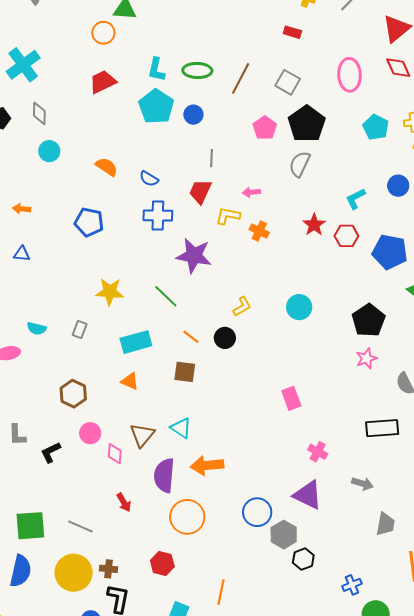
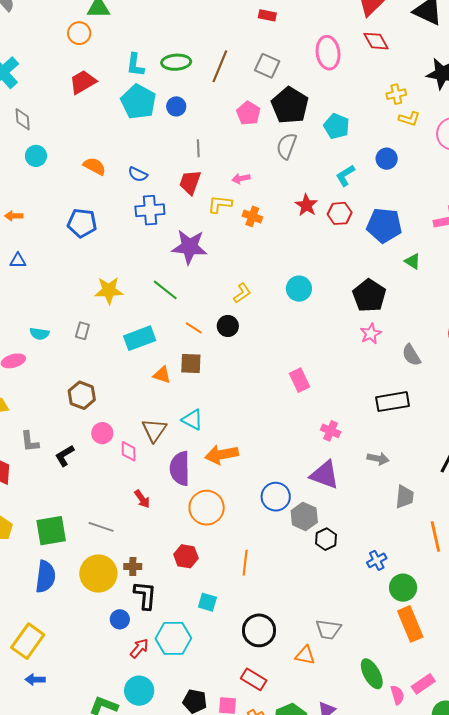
cyan pentagon: (376, 127) -> (337, 126), moved
orange triangle: (130, 381) -> (162, 375), moved
orange line: (221, 592) -> (245, 563), moved

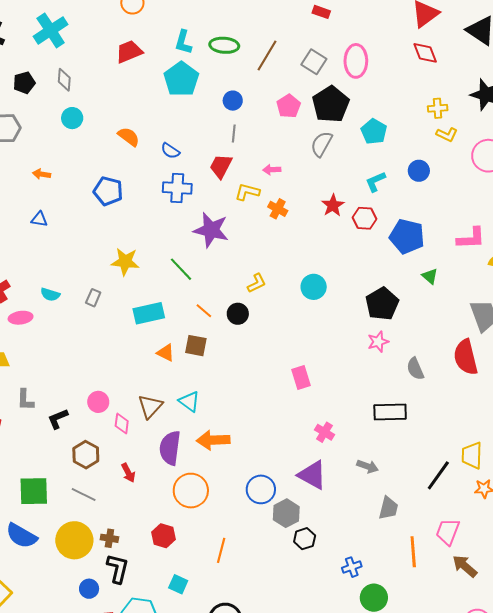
pink ellipse: (328, 53) -> (356, 61), moved
blue circle: (176, 106) -> (233, 101), moved
brown hexagon: (82, 395) -> (86, 455), moved
blue semicircle: (45, 577) -> (21, 536), turned 104

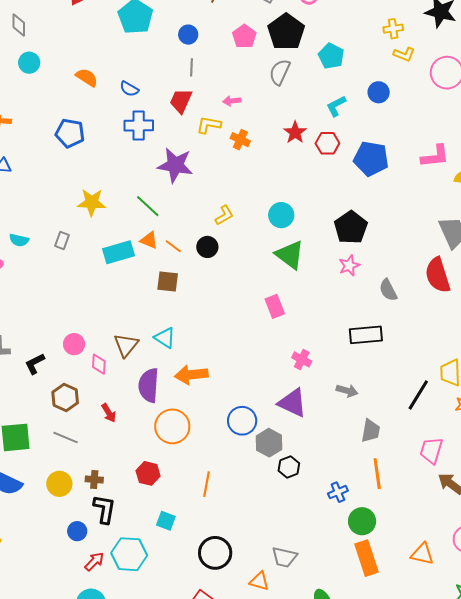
green triangle: (430, 276) -> (290, 255), moved, size x1.8
orange triangle: (166, 353) -> (149, 240), moved
yellow circle: (74, 540) -> (59, 484), size x0.7
orange line: (413, 552) -> (377, 474), moved

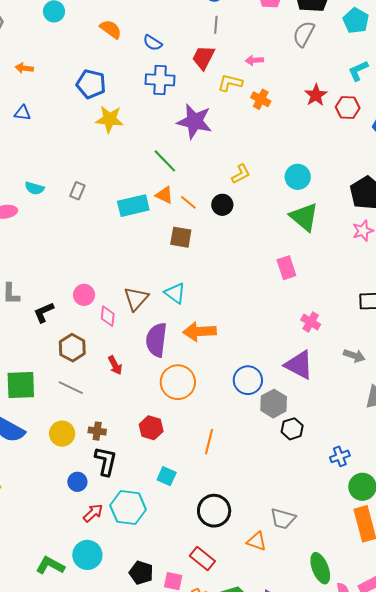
yellow star: (92, 202) -> (109, 119), moved

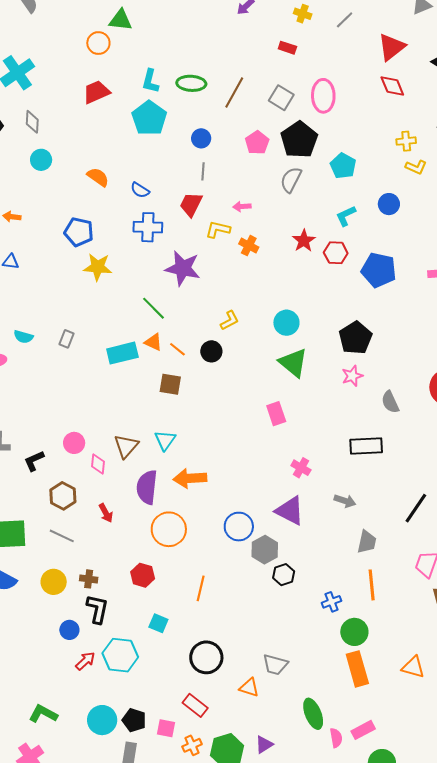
cyan triangle: (175, 293) -> (165, 440), turned 30
cyan circle: (87, 555) -> (102, 720), moved

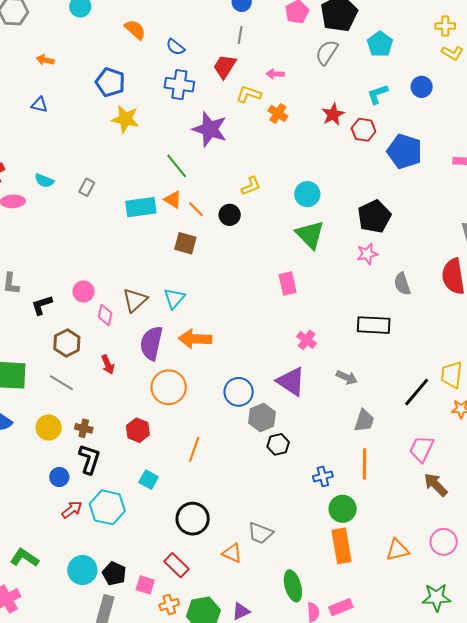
orange triangle: (413, 667) -> (397, 550), turned -35

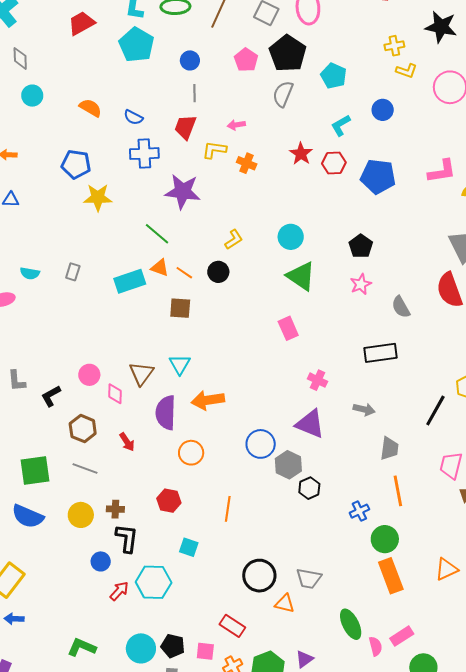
black pentagon: (374, 216) -> (361, 246), size x0.7
orange circle: (169, 387) -> (191, 453), size x0.7
black circle: (193, 519) -> (259, 576), moved

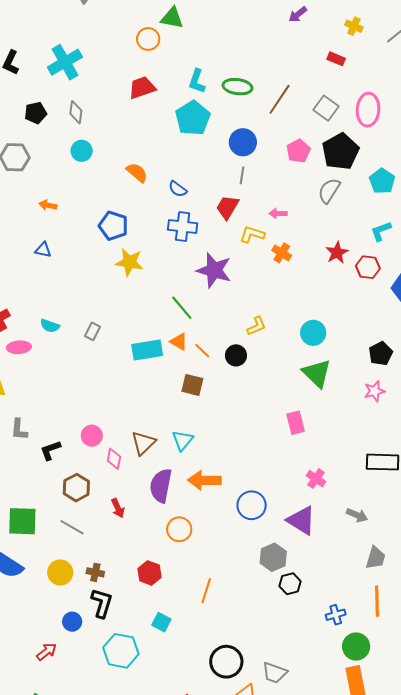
blue circle: (190, 60) -> (243, 142), size x1.4
blue circle: (261, 444) -> (252, 505), moved
red arrow: (119, 591) -> (47, 652), moved

